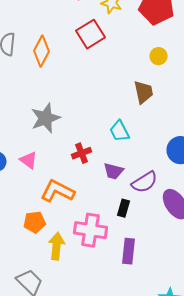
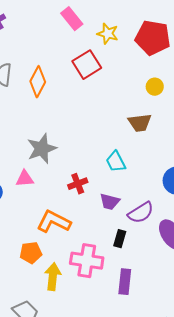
brown trapezoid: (144, 92) -> (140, 123), turned 95
pink triangle: (29, 160) -> (25, 179), moved, turned -42

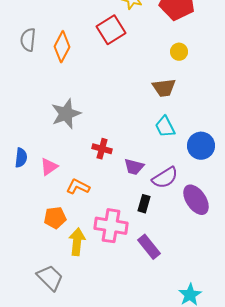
cyan trapezoid: (116, 162) -> (165, 127), moved
pink triangle: (25, 179) -> (49, 167), moved, turned -30
red cross: (78, 184) -> (102, 149), turned 36
orange L-shape: (54, 222) -> (78, 187), size x0.7
purple rectangle: (125, 282) -> (149, 247), turned -45

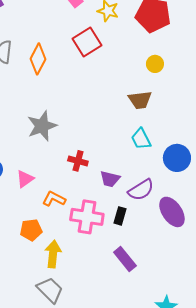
pink cross: (111, 226) -> (87, 217), moved
gray trapezoid: (50, 278) -> (50, 290), moved

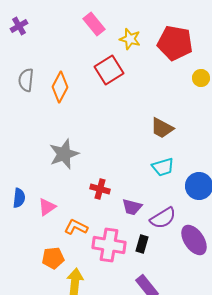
yellow circle: (155, 64) -> (201, 78), moved
brown trapezoid: (140, 100) -> (162, 128), turned 35
cyan trapezoid: (141, 139) -> (163, 167), turned -80

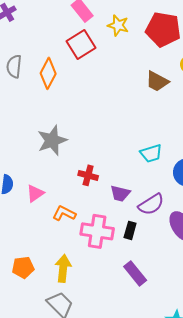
red square: (109, 70) -> (81, 44), moved
brown trapezoid: (162, 128) -> (157, 81), moved
orange pentagon: (53, 258) -> (23, 267), moved

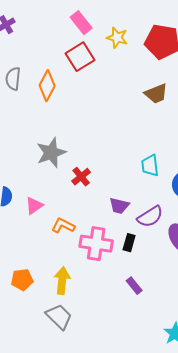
brown trapezoid: (157, 81) -> (156, 94), turned -50
cyan trapezoid: (151, 153) -> (150, 166), turned 100
red cross: (88, 175) -> (81, 177), moved, turned 36
purple rectangle: (135, 273) -> (134, 286), size x0.7

